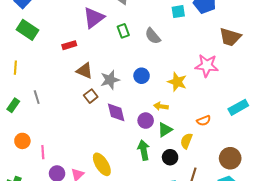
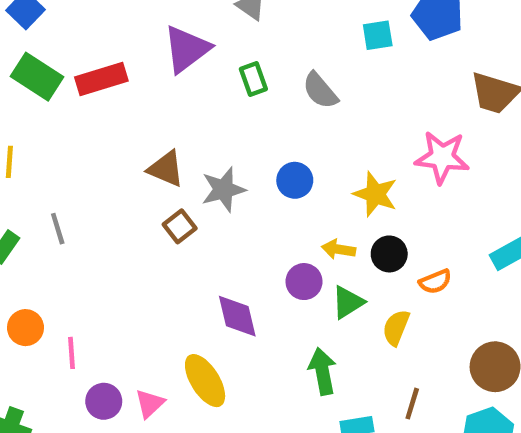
red rectangle: (69, 45) -> (101, 79), moved, size x1.5
purple diamond: (116, 112) -> (237, 316), moved
green arrow: (144, 150) -> (322, 371), moved
black circle: (170, 157) -> (389, 254), moved

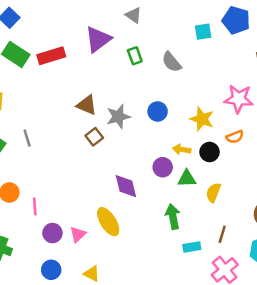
orange semicircle: (435, 282) -> (235, 137), moved
green triangle: (348, 302) -> (187, 179), turned 30

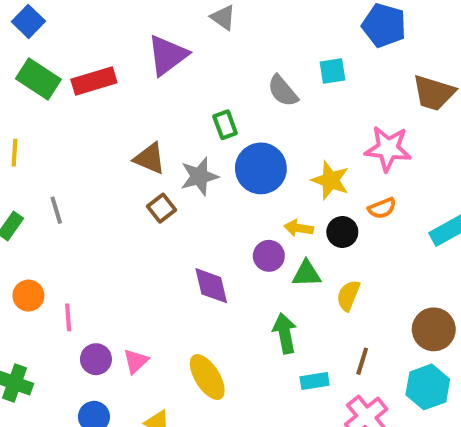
cyan square: (203, 32) -> (332, 71), moved
green rectangle: (135, 56) -> (225, 125), moved
blue circle: (158, 111) -> (261, 168), size x1.6
yellow ellipse: (108, 222) -> (207, 377), moved

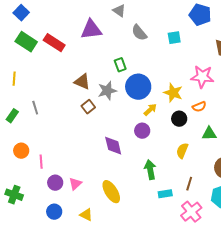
purple triangle: (167, 55) -> (91, 30), turned 30
red rectangle: (94, 81) -> (54, 43), turned 50
gray semicircle: (283, 91) -> (139, 33), moved
yellow arrow: (299, 228) -> (150, 110), moved, turned 128
green triangle: (307, 274) -> (209, 134), moved

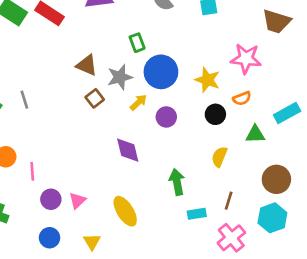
yellow arrow: (150, 110) -> (138, 102), moved
purple circle: (142, 131) -> (166, 117), moved
yellow triangle: (86, 215) -> (92, 242), turned 32

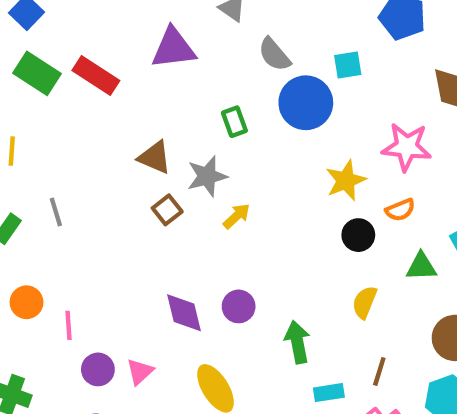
blue circle: (161, 72) -> (306, 103), moved
yellow star: (207, 80) -> (346, 180), turned 30
purple circle: (166, 117) -> (239, 306), moved
purple diamond: (128, 150) -> (184, 313), moved

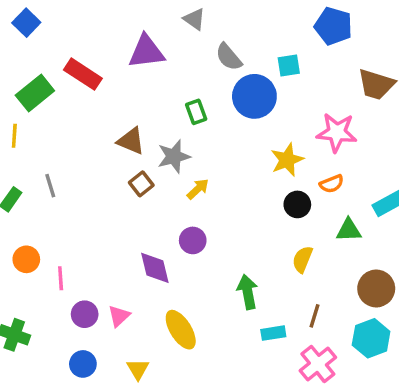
green rectangle: (37, 73) -> (35, 93), moved, turned -72
purple circle: (239, 306) -> (193, 240), moved

